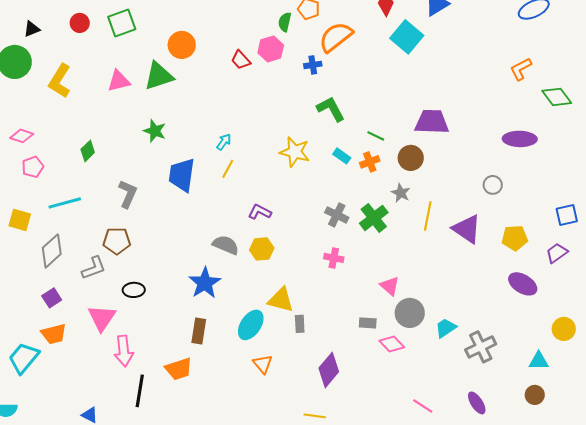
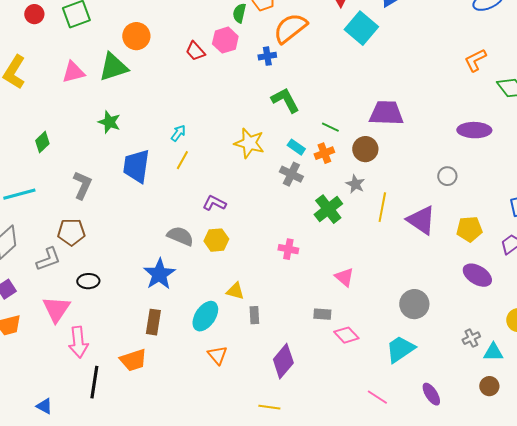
gray cross: (337, 215) -> (291, 174), moved
yellow triangle: (281, 300) -> (235, 291), size x0.7
gray circle: (410, 313) -> (414, 304), moved
cyan trapezoid: (446, 328) -> (400, 349), moved, size x1.4
gray cross: (481, 347) -> (471, 338), moved, size x0.6

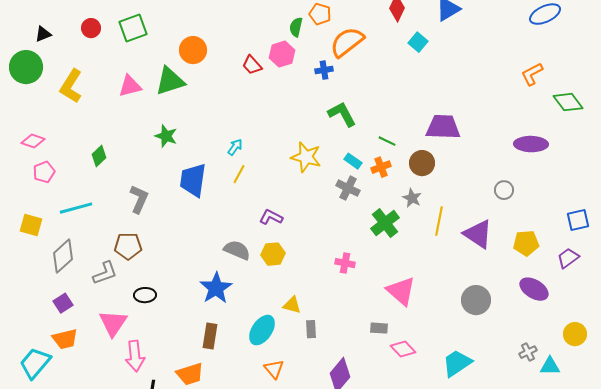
cyan square: (361, 28) -> (418, 42), size x0.6
pink triangle: (344, 277) -> (401, 291), size x1.5
gray circle: (414, 304) -> (476, 300), moved

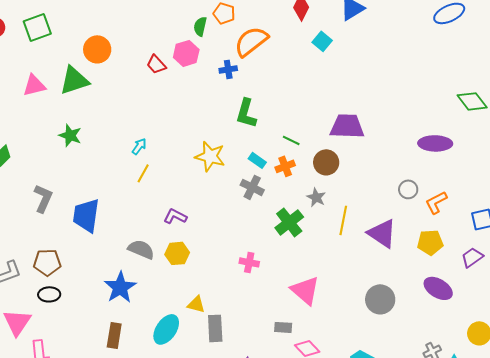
orange L-shape: (532, 74) -> (436, 202), moved
green L-shape: (342, 114) -> (246, 113), turned -136
blue trapezoid: (193, 180) -> (86, 215), moved
brown pentagon: (128, 246) -> (47, 262), moved
gray rectangle: (311, 329) -> (215, 328), size x1.5

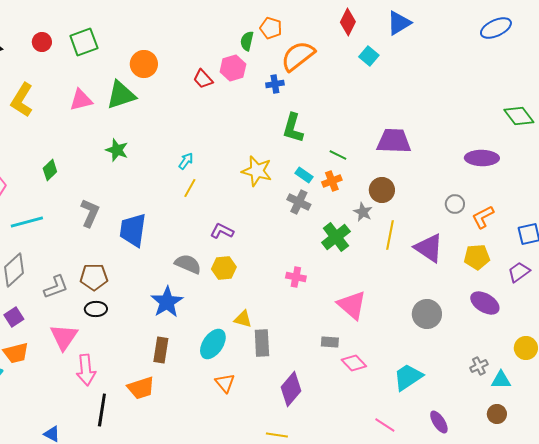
brown circle: (326, 162) -> (382, 190), moved

